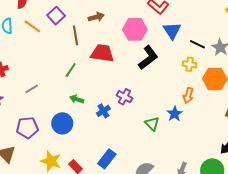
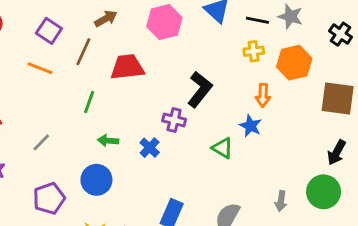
orange line: (32, 26) -> (40, 68), moved
brown line: (75, 35) -> (83, 52), turned 48
black L-shape: (148, 58) -> (200, 89), moved

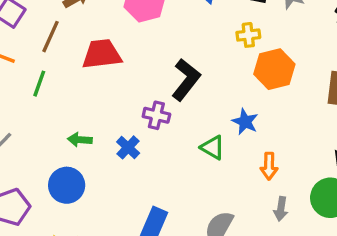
orange hexagon: (294, 63) -> (274, 69), moved
orange arrow: (263, 95) -> (269, 166), moved
green line: (89, 102) -> (39, 84), moved

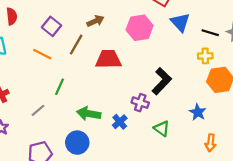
green line: (39, 84) -> (59, 87), moved
green arrow: (80, 140) -> (89, 114), size x1.5
green triangle: (213, 147) -> (162, 128), moved

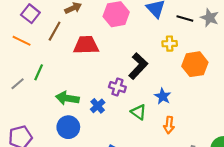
yellow cross: (205, 56) -> (170, 44), moved
gray line: (38, 110) -> (18, 84), moved
blue star: (198, 112) -> (163, 96), moved
blue circle: (77, 143) -> (68, 127), moved
orange arrow: (211, 143) -> (169, 125), moved

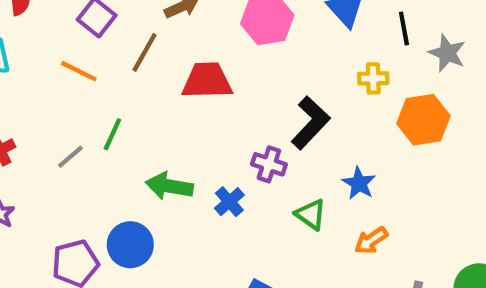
black line: (185, 18) -> (404, 29), turned 63
gray star: (210, 18) -> (447, 53), moved
orange arrow: (169, 125) -> (371, 241), turned 49
blue circle: (68, 127) -> (130, 245), moved

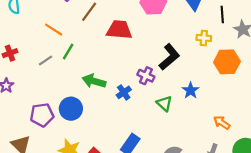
orange line: (79, 71) -> (54, 30), moved
orange arrow: (371, 241) -> (222, 123), moved, turned 63

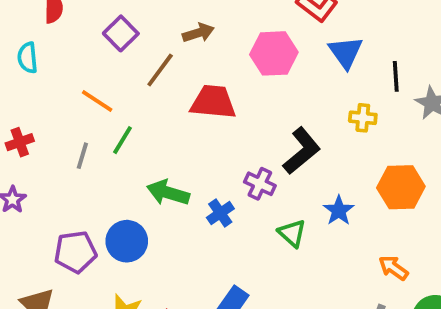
gray line: (45, 61) -> (82, 156), turned -40
orange hexagon: (227, 62) -> (401, 187), moved

